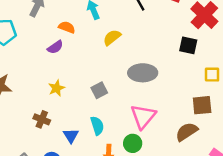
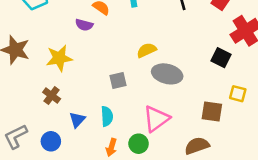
yellow semicircle: (112, 37) -> (147, 50), moved
purple semicircle: (55, 47) -> (84, 25), turned 35
yellow star: (56, 88) -> (59, 58), moved, size x1.5
brown square: (202, 105) -> (212, 111), moved

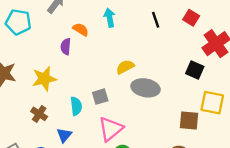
purple semicircle: (84, 25) -> (66, 47), turned 84
yellow square: (238, 94) -> (212, 103), size x1.5
cyan semicircle: (107, 116) -> (76, 106), moved
pink triangle: (156, 119) -> (111, 129), moved

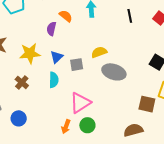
gray square: (100, 97) -> (77, 65), moved
blue triangle: (64, 135) -> (57, 57), moved

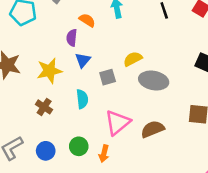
blue triangle: (57, 57) -> (83, 60), moved
green circle: (87, 125) -> (79, 146), moved
brown semicircle: (133, 130) -> (153, 129), moved

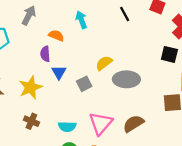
cyan semicircle: (82, 99) -> (67, 127), moved, turned 108

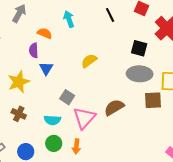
black square: (169, 54) -> (139, 48), moved
gray ellipse: (126, 79) -> (140, 74), moved
gray square: (84, 84) -> (67, 97), moved, turned -32
brown semicircle: (133, 124) -> (114, 107), moved

